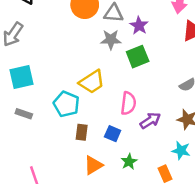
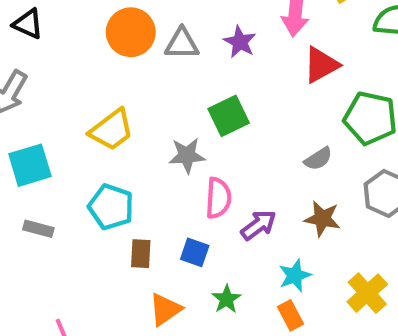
purple star: (139, 26) -> (240, 42), moved
gray star: (111, 40) -> (187, 155), moved
yellow trapezoid: (92, 82) -> (112, 130), moved
cyan star: (181, 151) -> (295, 275), moved, turned -30

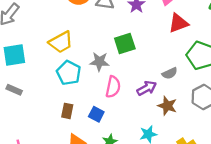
cyan pentagon: (111, 207) -> (69, 73), moved
purple arrow: (258, 225) -> (147, 88), moved

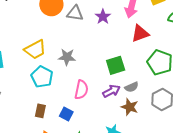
green square: (125, 44) -> (116, 65), moved
gray star: (99, 62) -> (67, 57), moved
gray semicircle: (170, 73) -> (132, 87), moved

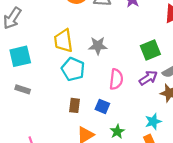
yellow trapezoid: (35, 49) -> (63, 41), turned 115

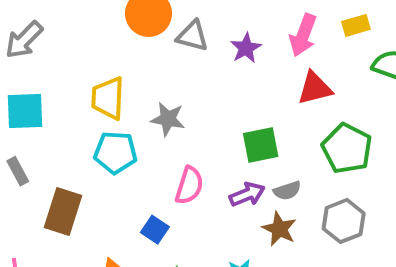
cyan pentagon: (73, 69) -> (115, 152), turned -30
gray rectangle: (23, 89) -> (18, 171), turned 32
brown rectangle: (75, 105) -> (63, 212), moved, size x1.6

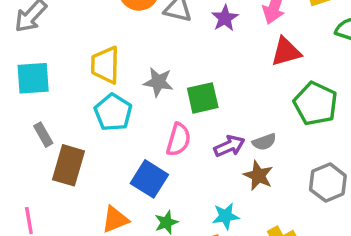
green square: (261, 145) -> (203, 98), moved
cyan pentagon: (115, 152) -> (113, 112), turned 30
gray rectangle: (18, 171) -> (43, 135), moved
gray hexagon: (344, 221) -> (328, 183), moved
blue square: (155, 230) -> (149, 179), size x1.5

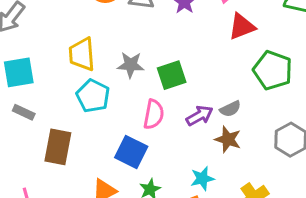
gray rectangle: (43, 135) -> (24, 112), moved, turned -30

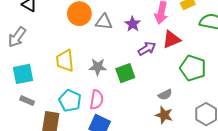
cyan pentagon: (93, 96) -> (70, 101), moved
pink semicircle: (154, 114) -> (97, 100), moved
purple arrow: (200, 116) -> (147, 49), moved

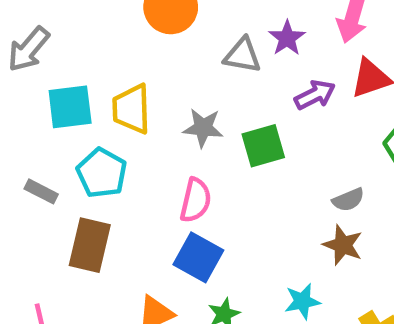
gray triangle: (104, 22) -> (242, 55), moved
cyan square: (23, 74) -> (70, 107), moved
cyan pentagon: (70, 101) -> (102, 173), moved

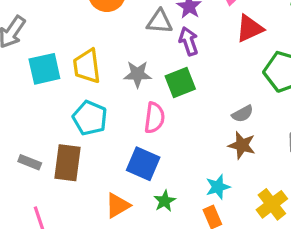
purple arrow: (315, 95) -> (189, 41), moved, turned -76
cyan pentagon: (102, 173) -> (90, 118), moved
gray rectangle: (41, 191) -> (30, 162), moved
pink semicircle: (196, 200) -> (154, 118), moved

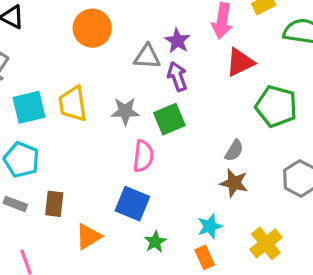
gray semicircle: (243, 114) -> (234, 150), turned -30
cyan pentagon: (90, 118) -> (22, 160), moved
brown rectangle: (67, 163) -> (54, 204), size x0.7
orange triangle: (118, 205) -> (88, 237), moved

